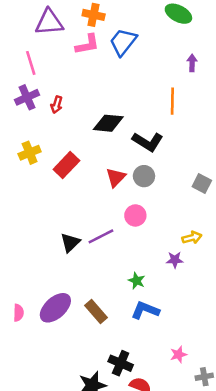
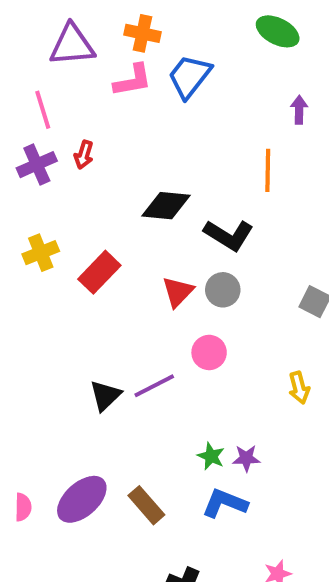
red arrow: (57, 105) -> (84, 155), moved
yellow arrow: (192, 238) -> (299, 388), turned 90
purple star: (175, 260) -> (246, 458), moved

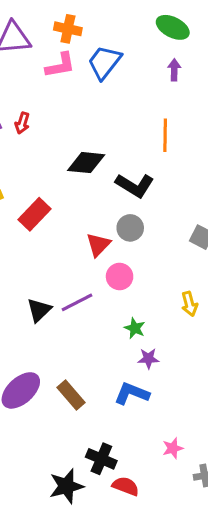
purple arrow: (299, 110) -> (174, 70), moved
red triangle: (178, 292) -> (98, 245), moved
green star: (211, 456) -> (135, 328), moved

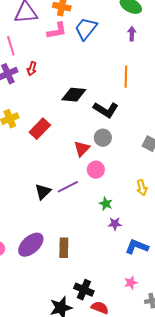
blue L-shape: (132, 394) -> (137, 247), moved
brown rectangle: (71, 395) -> (64, 248), turned 42

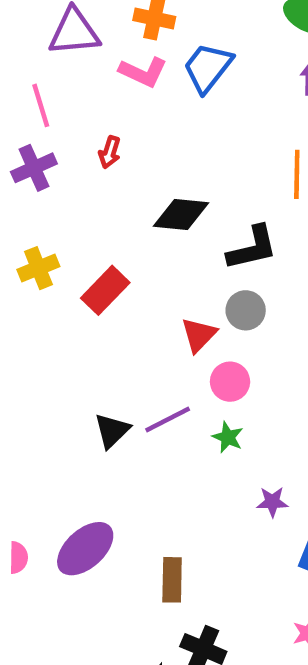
pink L-shape: (57, 31) -> (143, 72), turned 35
red arrow: (32, 69) -> (110, 152), moved
black L-shape: (106, 110) -> (252, 248), turned -45
green star: (106, 204) -> (228, 437), moved
brown rectangle: (64, 248) -> (172, 580), moved

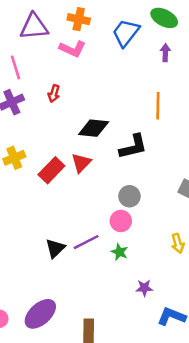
blue trapezoid: (208, 68) -> (126, 33), moved
gray circle: (246, 310) -> (129, 196), moved
red triangle: (199, 335) -> (81, 163), moved

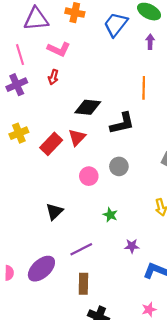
pink L-shape: (73, 49) -> (59, 49), moved
pink circle: (121, 221) -> (89, 176), moved
purple line: (86, 242) -> (81, 249), moved

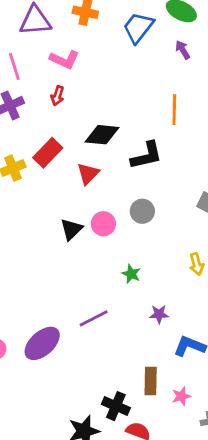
purple arrow: (150, 42) -> (183, 50), turned -32
red rectangle: (51, 144) -> (48, 153), moved
black triangle: (54, 212) -> (71, 229), moved
brown rectangle: (83, 284) -> (151, 381), moved

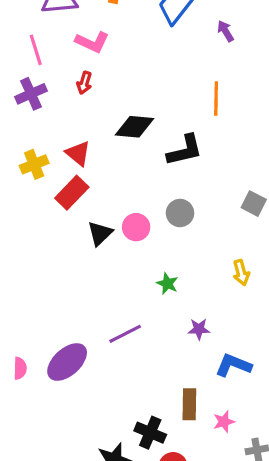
red rectangle: (48, 153) -> (72, 193), moved
red triangle: (88, 174) -> (78, 153), moved, turned -35

